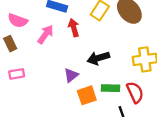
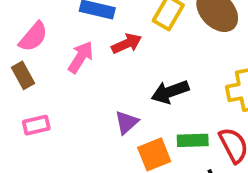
pink semicircle: (18, 21) -> (33, 37), turned -66
red arrow: (74, 28) -> (127, 44), turned 84

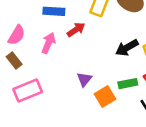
black arrow: (170, 92) -> (127, 48), moved
pink rectangle: (36, 125) -> (28, 90), size x1.6

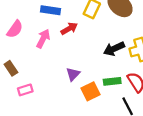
brown rectangle: (14, 61) -> (11, 68), moved
pink rectangle: (28, 90) -> (25, 90), moved, size x0.6

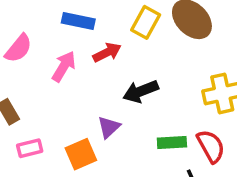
black arrow: (114, 49) -> (141, 91), moved
orange square: (91, 91) -> (81, 154), moved

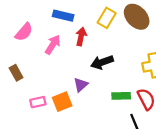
red arrow: (107, 53) -> (81, 36), turned -54
pink rectangle: (30, 148) -> (38, 102), moved

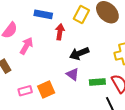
pink arrow: (53, 45) -> (26, 46), moved
purple triangle: (81, 85) -> (73, 74), moved, turned -40

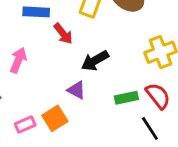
red arrow: (60, 32) -> (63, 34), turned 140
purple triangle: (73, 74) -> (76, 90), moved

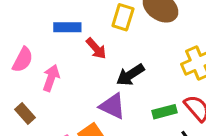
purple triangle: (76, 90) -> (112, 106), size x1.4

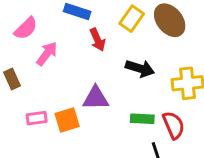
black arrow: (130, 75) -> (140, 68), moved, turned -148
purple triangle: (112, 106) -> (96, 98), turned -44

